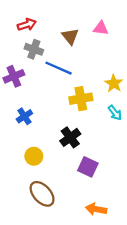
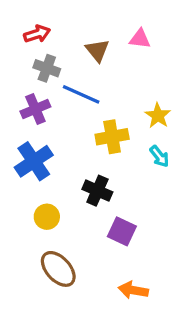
purple cross: (14, 76) -> (35, 109), moved
blue cross: (24, 116) -> (34, 161), size x1.6
black cross: (70, 137) -> (97, 191), turned -30

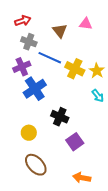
yellow cross: (112, 137) -> (75, 69), moved, turned 36
blue cross: (34, 161) -> (35, 89), moved
purple square: (122, 231) -> (75, 142), turned 30

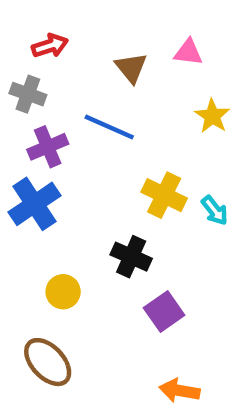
gray cross: (29, 42) -> (28, 94), moved
yellow cross: (75, 69) -> (164, 195), moved
yellow star: (97, 71) -> (212, 116), moved
blue cross: (35, 89) -> (35, 204), moved
brown ellipse: (36, 165) -> (48, 362), moved

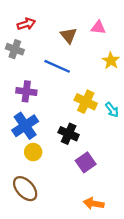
purple cross: (48, 147) -> (26, 91), moved, turned 30
blue cross: (35, 204) -> (25, 126), moved

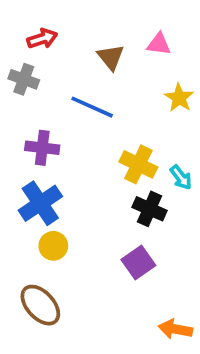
black cross: (69, 134) -> (150, 209), moved
orange arrow: (94, 203) -> (175, 329), moved

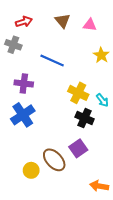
brown triangle: (111, 57) -> (63, 21), moved
yellow circle: (53, 246) -> (31, 170), moved
brown ellipse: (40, 305) -> (54, 160), moved

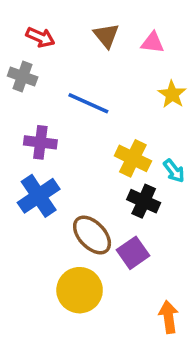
red arrow: (24, 22) -> (40, 37), turned 42
brown ellipse: (54, 160) -> (92, 235), moved
yellow circle: (31, 170) -> (80, 290), moved, size x1.6
orange arrow: (99, 186) -> (169, 317), turned 72

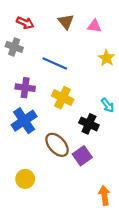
yellow cross: (133, 158) -> (63, 98), moved
yellow circle: (80, 290) -> (25, 179), moved, size x0.7

